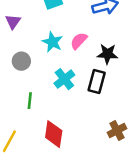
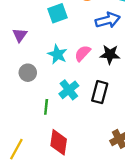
black star: (107, 54) -> (110, 54), moved
green line: (30, 101) -> (46, 107), moved

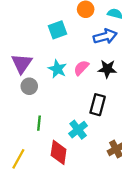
purple triangle: (20, 35) -> (22, 63), moved, size x1.5
cyan cross: (69, 90) -> (78, 130), moved
green line: (46, 107) -> (39, 123), moved

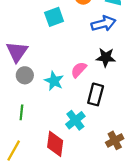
pink semicircle: (81, 68) -> (79, 70), moved
cyan star: (57, 69) -> (54, 81), moved
green line: (39, 123) -> (21, 112), moved

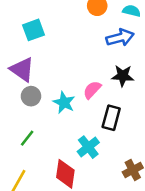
cyan square: (54, 17) -> (34, 30), moved
purple triangle: (17, 52) -> (22, 69), turned -30
green line: (21, 112) -> (27, 138), turned 32

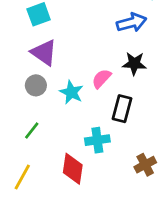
purple triangle: (22, 69) -> (44, 53), moved
cyan cross: (88, 147) -> (97, 140), turned 30

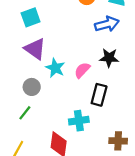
gray circle: (36, 85) -> (32, 87), moved
cyan star: (71, 92) -> (55, 68), moved
brown cross: (145, 165) -> (118, 141), turned 30

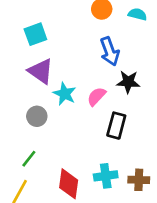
blue arrow: (107, 24) -> (110, 51), moved, turned 85
green line: (25, 113) -> (29, 159), moved
cyan cross: (79, 121) -> (106, 176), moved

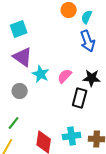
cyan semicircle: (137, 14) -> (87, 17), moved, turned -80
blue arrow: (110, 51) -> (88, 41), moved
black star: (128, 82) -> (92, 78), moved

